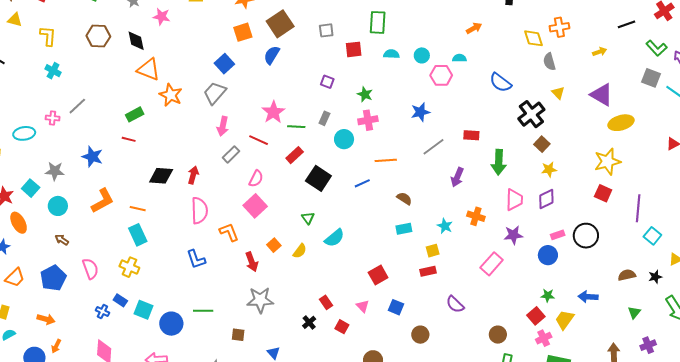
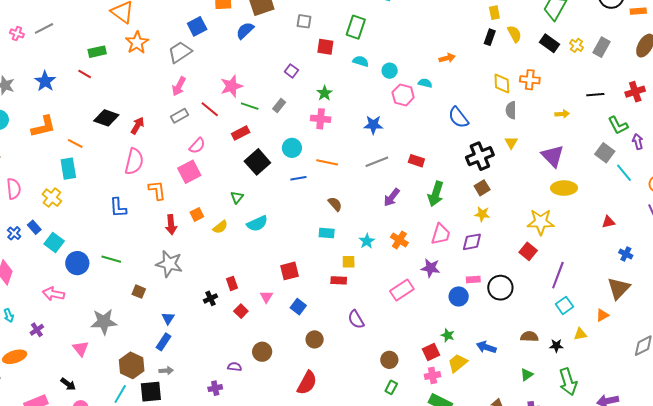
cyan circle: (344, 139) -> (292, 148), moved

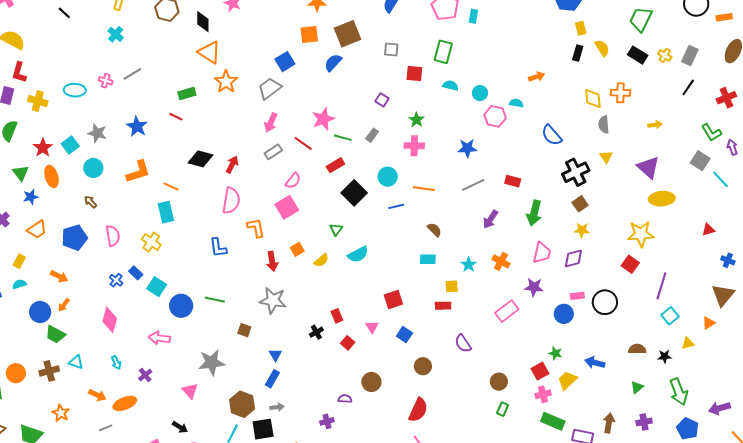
black line: (595, 95) -> (688, 87), moved, turned -48

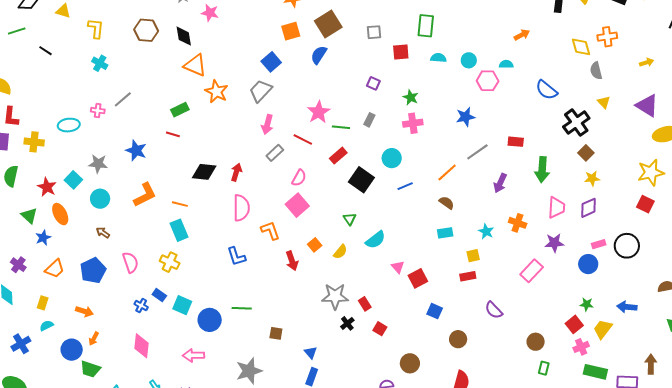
orange line: (424, 189) -> (447, 173), moved, turned -40
gray star: (273, 300) -> (335, 296), moved
pink triangle: (372, 327) -> (398, 267), moved

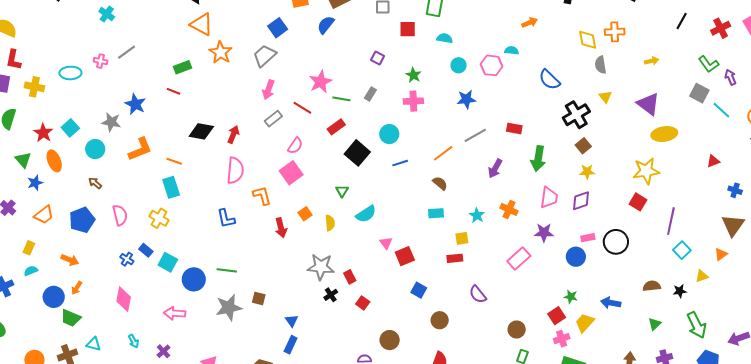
cyan circle: (469, 60) -> (459, 65), moved
gray star: (98, 164) -> (111, 122), moved
yellow semicircle: (340, 252) -> (330, 223), turned -49
gray star: (249, 371) -> (229, 307), moved

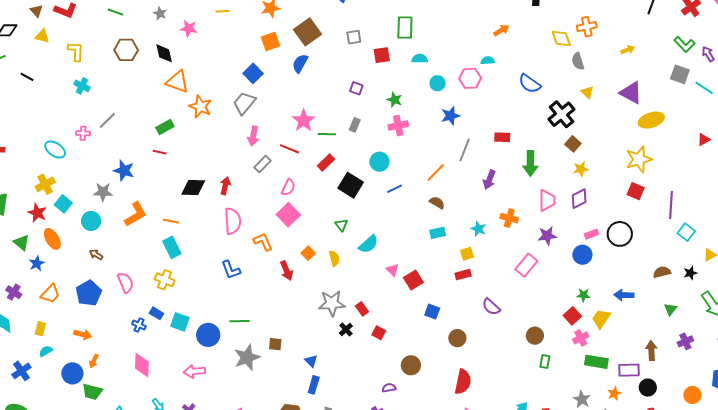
cyan ellipse: (70, 73) -> (55, 149), turned 45
yellow cross: (34, 87) -> (45, 184), moved, turned -30
gray line: (475, 135) -> (465, 150), turned -30

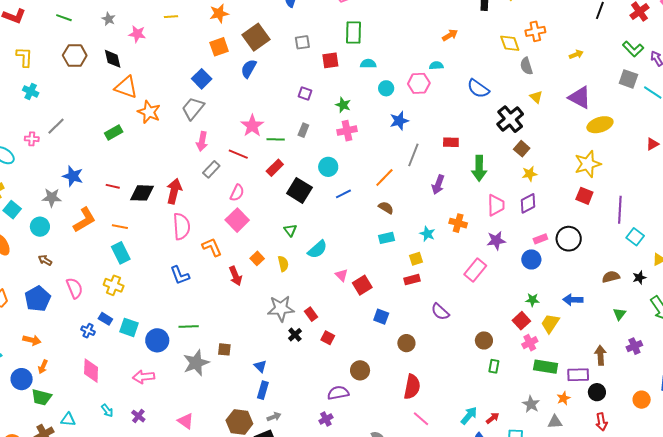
red line: (160, 152) -> (113, 186), moved
red arrow: (225, 186) -> (174, 191), size x1.4
purple semicircle: (389, 388) -> (338, 393), size x1.5

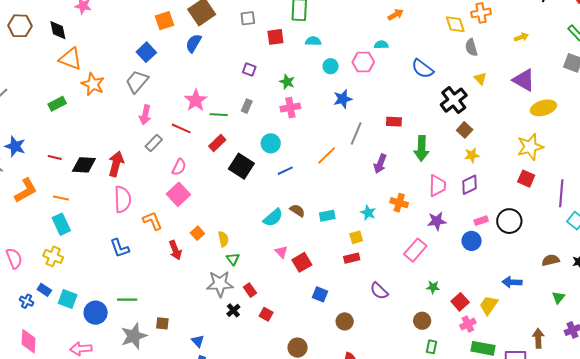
brown semicircle: (386, 208) -> (297, 211), moved
green triangle: (290, 230) -> (233, 259), moved
cyan semicircle: (317, 249) -> (273, 218), moved
green star: (532, 300) -> (433, 287), moved

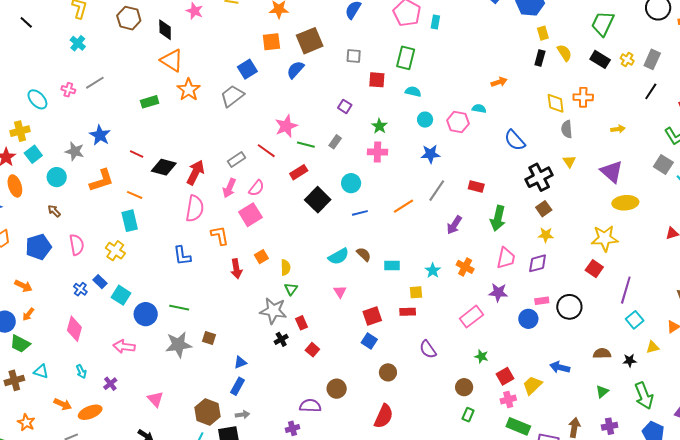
pink arrow: (145, 115) -> (229, 188), moved
red square: (302, 262) -> (372, 316), moved
blue triangle: (198, 341) -> (240, 362), turned 40

